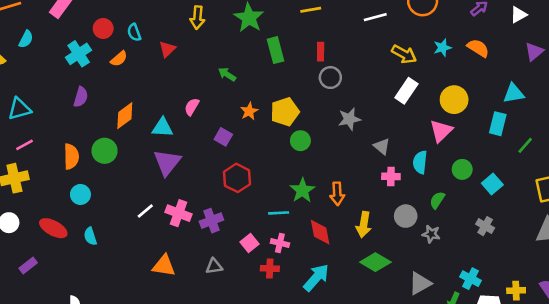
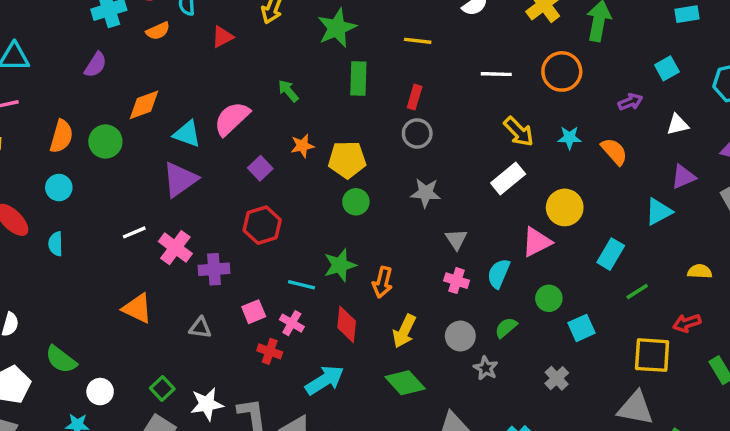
cyan triangle: (514, 93) -> (659, 212), moved, turned -35
pink semicircle: (192, 107) -> (232, 119), size x1.6

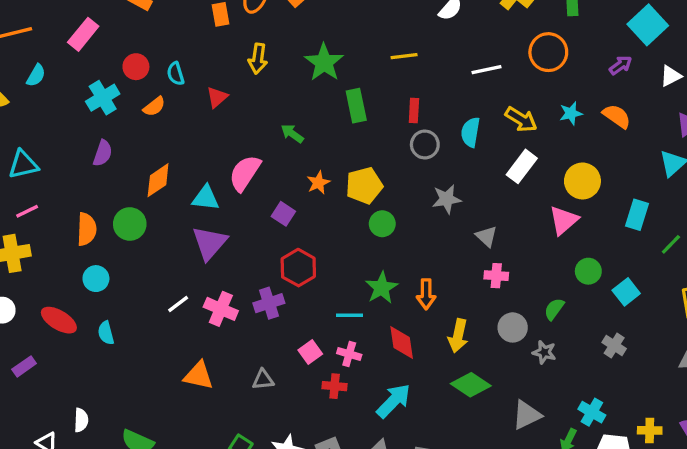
cyan square: (667, 68) -> (648, 25), size x1.6
purple cross: (214, 269) -> (269, 303), moved
cyan semicircle: (499, 274) -> (470, 132), moved

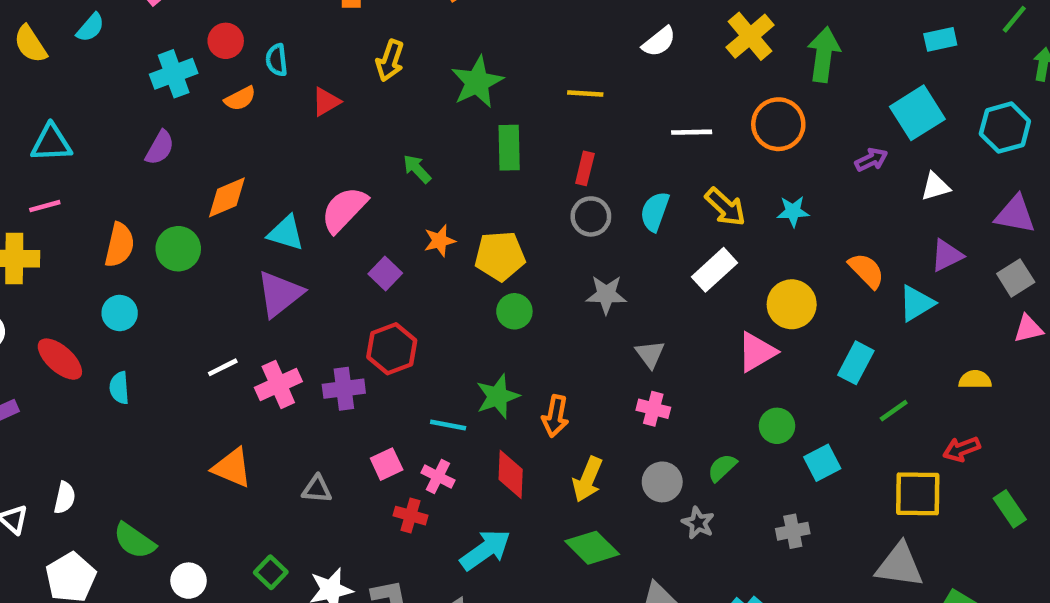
orange semicircle: (617, 116) -> (866, 271), moved
pink cross: (221, 309) -> (278, 384), turned 32
gray cross: (614, 346) -> (793, 531), turned 35

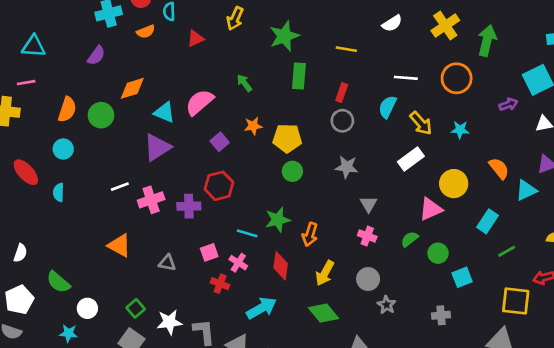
cyan semicircle: (655, 211) -> (388, 107), moved
green semicircle: (722, 468) -> (410, 239), moved

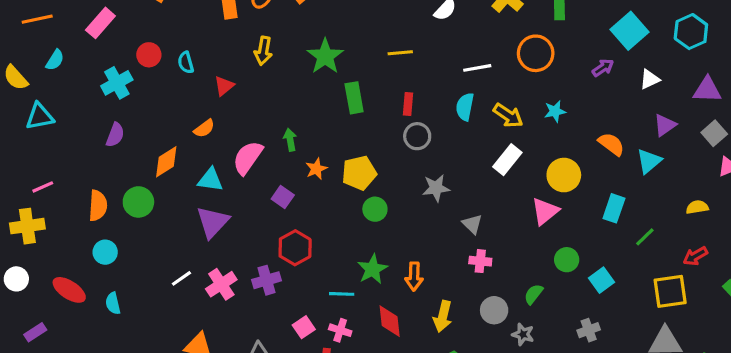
orange semicircle: (146, 32) -> (204, 128), moved
cyan triangle: (34, 46) -> (40, 116), moved
green arrow: (244, 83) -> (290, 140), moved, turned 42
green semicircle: (410, 239) -> (534, 294), moved

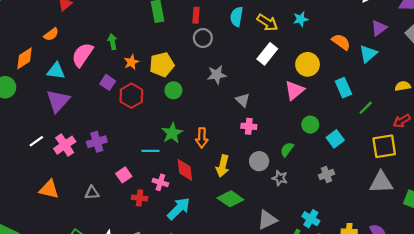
cyan rectangle: (614, 208) -> (343, 88), turned -42
red hexagon: (295, 248) -> (131, 96), moved
pink cross: (340, 330) -> (160, 182), moved

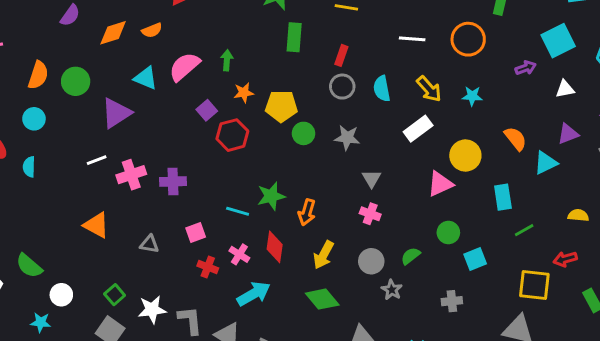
cyan semicircle: (237, 17) -> (382, 89), moved, turned -36
orange diamond: (24, 58) -> (113, 33), moved
green circle: (173, 90) -> (304, 133), moved
purple triangle: (58, 101) -> (116, 113), moved

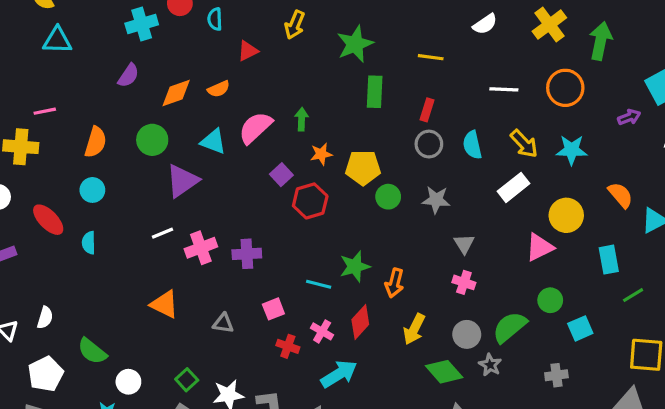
green circle: (76, 81) -> (152, 140), moved
cyan star: (472, 96) -> (572, 150), size x1.4
red diamond: (275, 247) -> (360, 322), turned 36
green semicircle: (411, 256) -> (510, 327), size x1.6
green diamond: (322, 299) -> (444, 372), moved

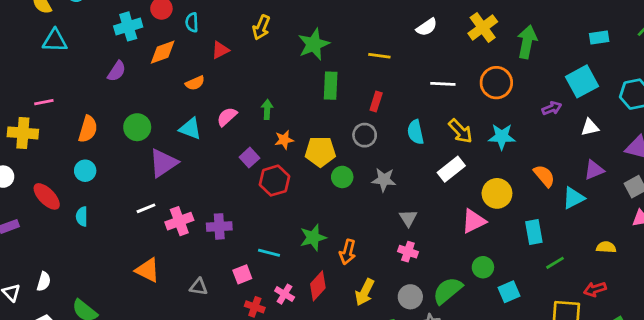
orange diamond: (176, 93) -> (163, 52), moved
pink semicircle: (255, 128) -> (227, 117), size x0.7
gray circle: (429, 144) -> (365, 135), moved
cyan line: (319, 284) -> (269, 253), moved

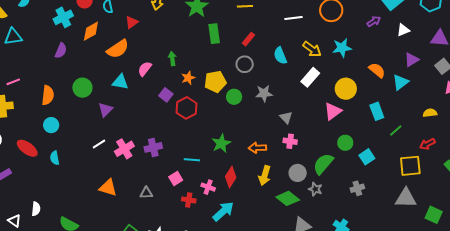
orange semicircle: (195, 83) -> (118, 49), size x1.6
red rectangle: (376, 102) -> (248, 39), turned 32
purple triangle: (163, 163) -> (105, 110), size x0.7
orange arrow: (348, 252) -> (257, 148), moved, turned 84

